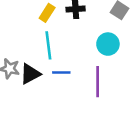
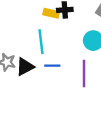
yellow rectangle: (47, 13) -> (51, 13), moved, turned 70

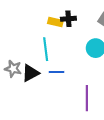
purple line: (84, 74) -> (87, 98), moved

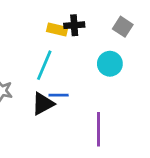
cyan line: (46, 49) -> (44, 65), turned 30
black triangle: (30, 73) -> (43, 104), moved

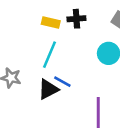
yellow rectangle: (57, 29) -> (51, 23), moved
blue line: (59, 95) -> (62, 82), turned 30

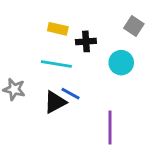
black cross: (76, 19) -> (86, 41), moved
cyan line: (49, 55) -> (56, 64), turned 76

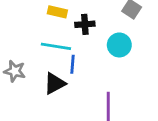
blue line: (70, 94) -> (72, 64), moved, turned 66

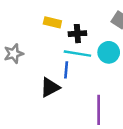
cyan line: (56, 46) -> (77, 54), moved
gray star: (15, 71) -> (14, 54), moved, turned -30

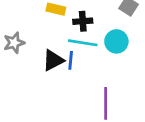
black triangle: (50, 87) -> (53, 60), moved

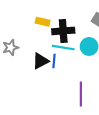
black cross: (83, 21) -> (63, 31), size x1.5

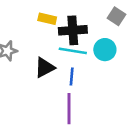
blue line: (54, 61) -> (72, 77), moved
purple line: (81, 94) -> (69, 109), moved

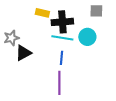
gray square: (116, 16) -> (96, 11), turned -32
black triangle: (45, 68) -> (23, 53), moved

